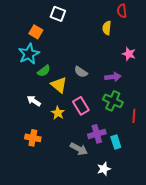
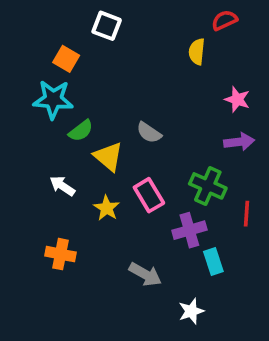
red semicircle: (122, 11) -> (224, 20), turned 72
cyan star: (29, 54) -> (53, 99), turned 30
purple arrow: (113, 77) -> (239, 142), moved
purple cross: (97, 134) -> (189, 230), moved

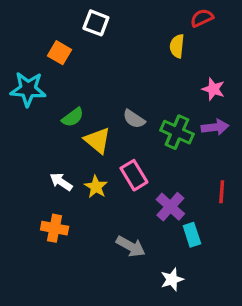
cyan star: (53, 99) -> (28, 89), moved
white arrow: (62, 186) -> (61, 182), moved
green cross: (208, 186) -> (177, 132), moved
purple cross: (189, 230) -> (170, 207), turned -32

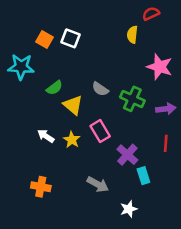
white square: (96, 23) -> (70, 38), moved
pink star: (213, 89) -> (160, 67), size x1.5
purple arrow: (215, 127) -> (166, 109), moved
orange cross: (55, 228) -> (41, 187), moved

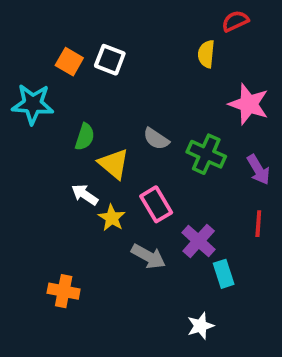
green semicircle: (54, 88) -> (85, 137), turned -35
purple arrow: (166, 109) -> (258, 170), turned 66
white arrow: (46, 136) -> (85, 195), moved
gray arrow: (98, 184) -> (148, 256), moved

